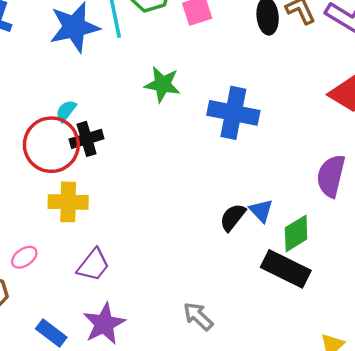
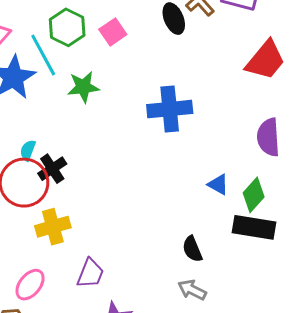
green star: (162, 84) -> (83, 87), moved
black semicircle: (233, 217) -> (192, 249), moved, turned -44
pink ellipse: (24, 257) -> (30, 285), size x1.4

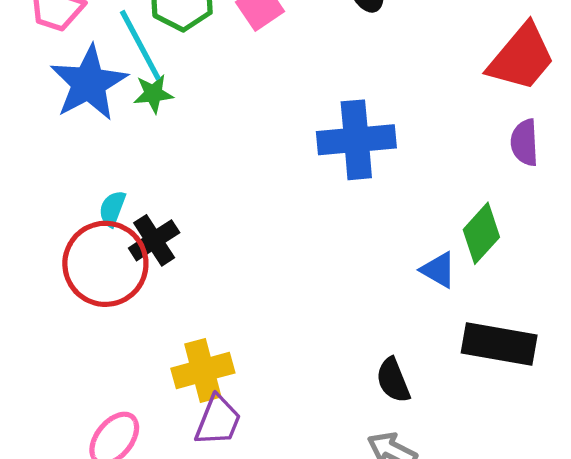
green star: (83, 87) -> (153, 94), moved, size x0.7
purple semicircle: (268, 137) -> (525, 143), moved, size x0.7
green diamond: (254, 195) -> (481, 233), moved
yellow cross: (53, 227) -> (203, 371), moved

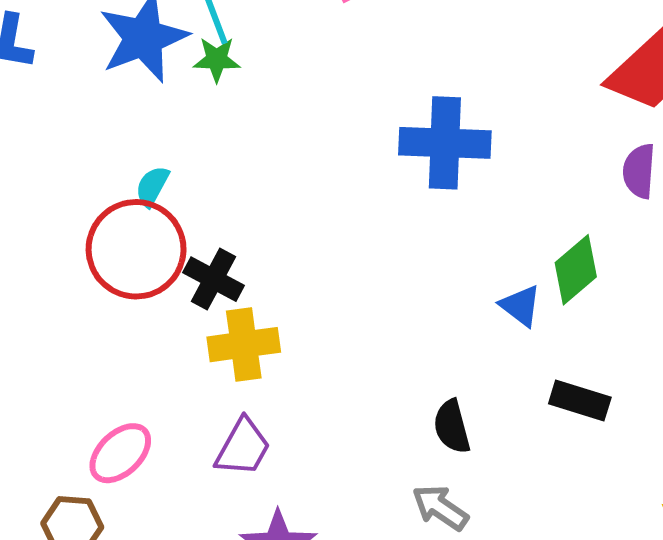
black cross: (154, 240) -> (214, 279), moved, turned -36
black rectangle: (499, 344) -> (580, 400), size x0.7
yellow cross: (203, 371) -> (244, 345), moved

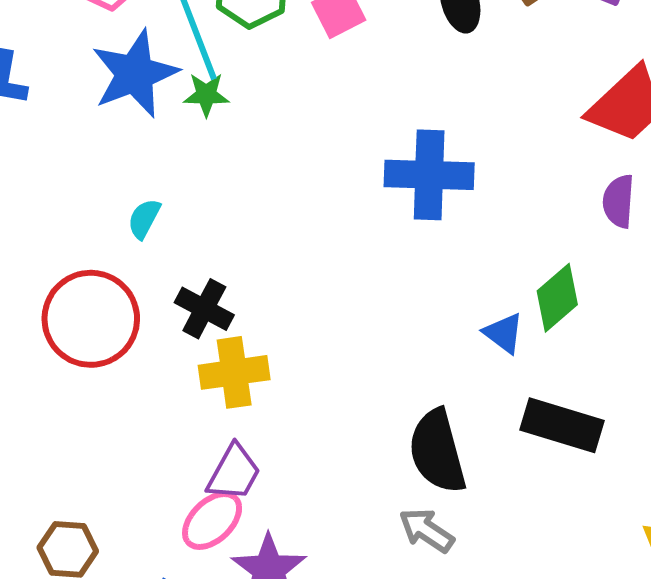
red circle: (136, 249) -> (91, 319), moved
black rectangle: (580, 400) -> (562, 425), size x1.4
black semicircle: (452, 427) -> (437, 451), size x1.6
pink ellipse: (120, 453) -> (212, 521), moved

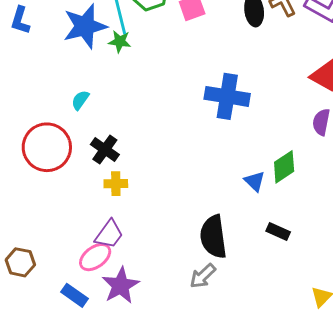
yellow cross: (234, 372) -> (116, 184), size x0.7
black rectangle: (562, 425) -> (278, 232), size x0.6
gray arrow: (426, 530) -> (203, 276), turned -84

